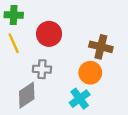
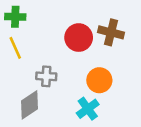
red circle: (49, 34) -> (79, 38), moved
brown cross: (101, 47) -> (111, 32), moved

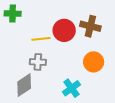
yellow line: (15, 48) -> (41, 39), moved, turned -72
orange circle: (99, 80) -> (94, 62), moved

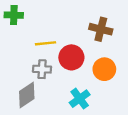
red circle: (64, 30) -> (71, 57), moved

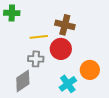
brown cross: (101, 29) -> (65, 25), moved
orange circle: (104, 69) -> (90, 70), moved

